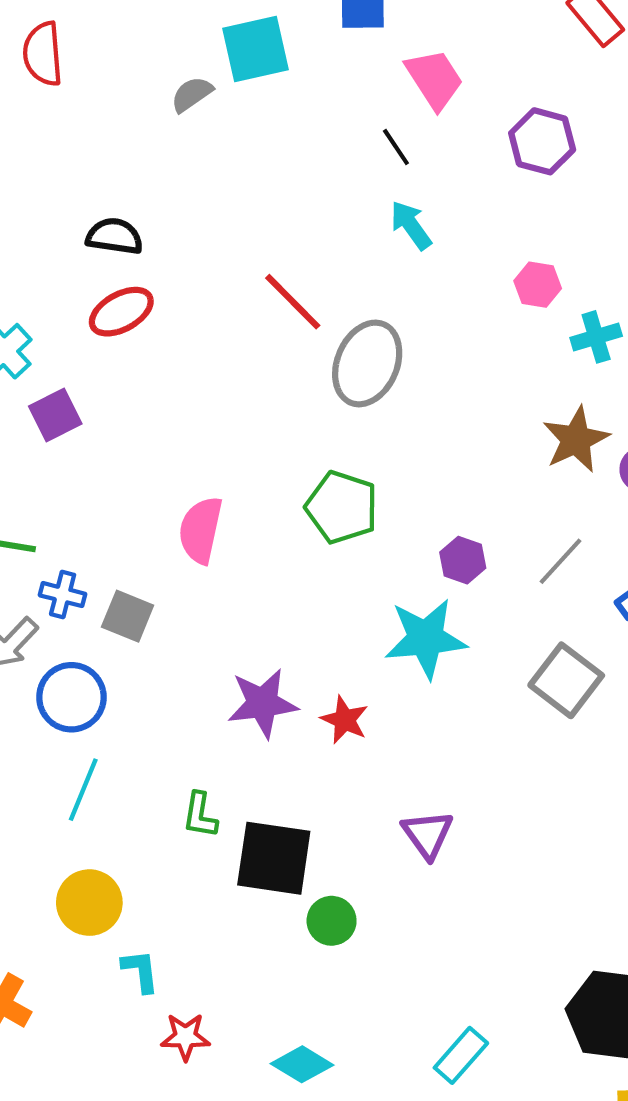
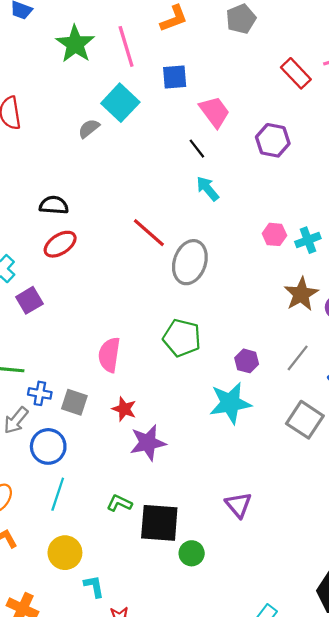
cyan square: (256, 49) -> (120, 103), turned -30
pink hexagon: (538, 285) -> (274, 234), moved
red star: (345, 720) -> (124, 409), moved
green L-shape: (200, 815) -> (119, 503), turned 110

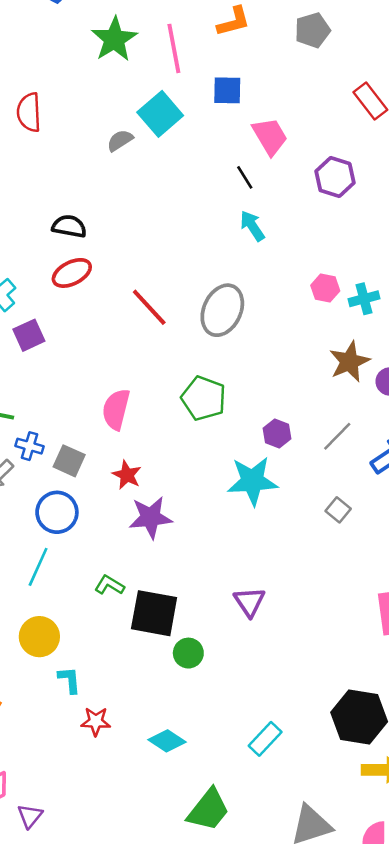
red line: (149, 233) -> (149, 307), moved
gray square: (305, 420) -> (338, 510), size x0.6
blue circle: (48, 446) -> (57, 512), moved

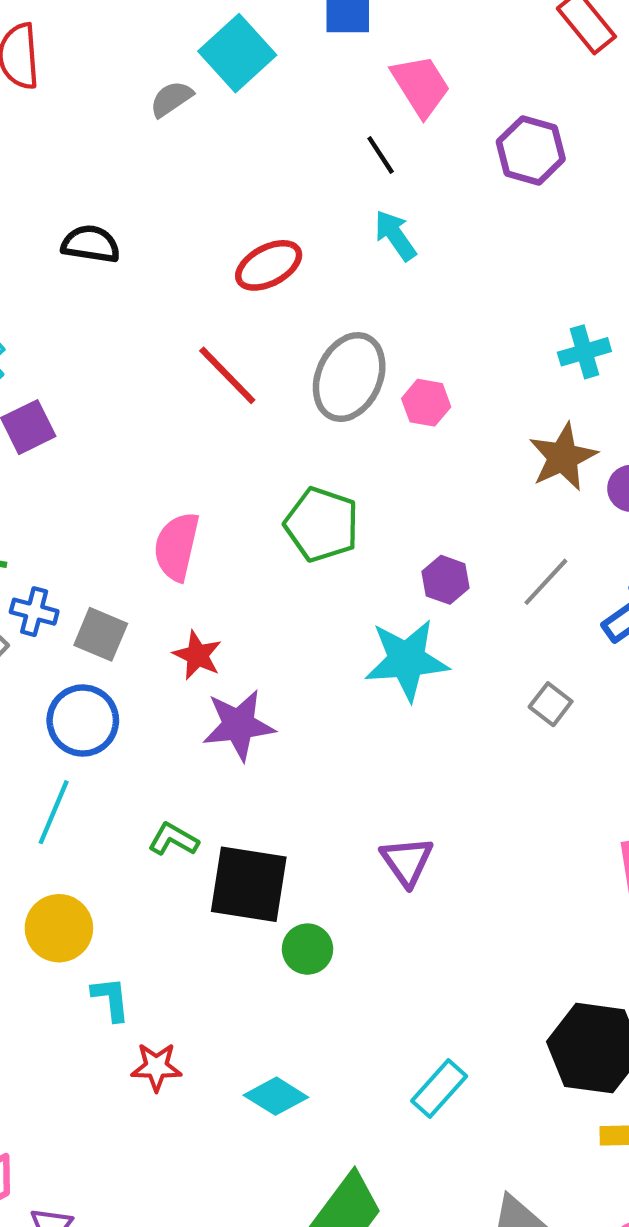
red ellipse: (72, 273) -> (269, 265), moved
pink hexagon: (325, 288) -> (426, 403), moved

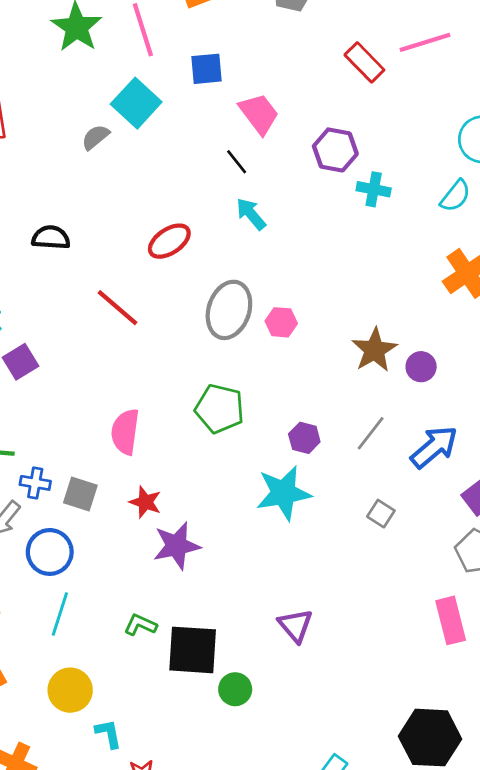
cyan cross: (584, 352) -> (374, 189), moved, turned 32
red line: (227, 375) -> (118, 308), moved
blue circle: (83, 721) -> (50, 552), moved

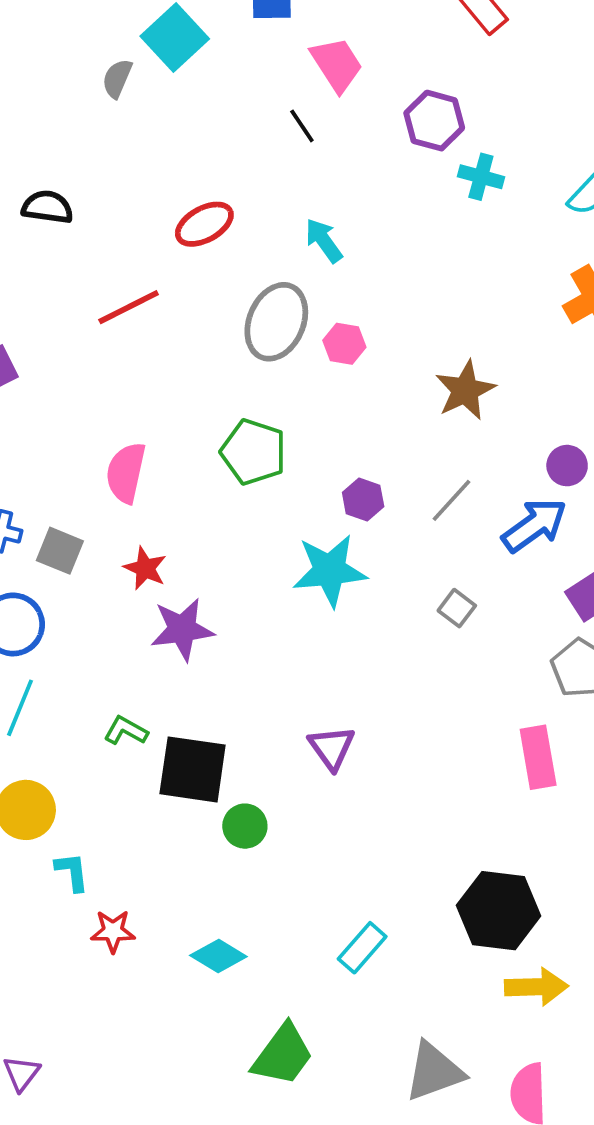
gray semicircle: (95, 137) -> (117, 78), turned -32
cyan arrow: (251, 214) -> (324, 241), moved
red line: (118, 308) -> (129, 307), turned -72
purple circle: (421, 367) -> (567, 466), moved

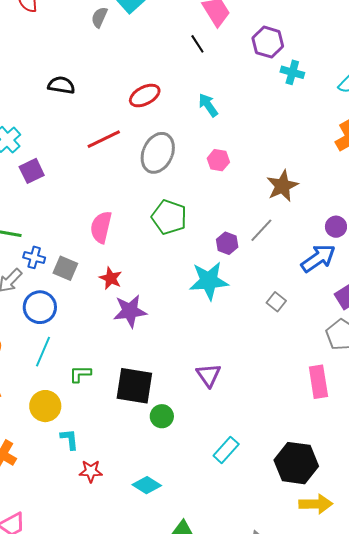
gray ellipse: (276, 322) -> (158, 153), moved
gray line: (452, 500) -> (261, 230), moved
green L-shape: (126, 731) -> (80, 374), moved, turned -30
cyan rectangle: (362, 948) -> (226, 450), moved

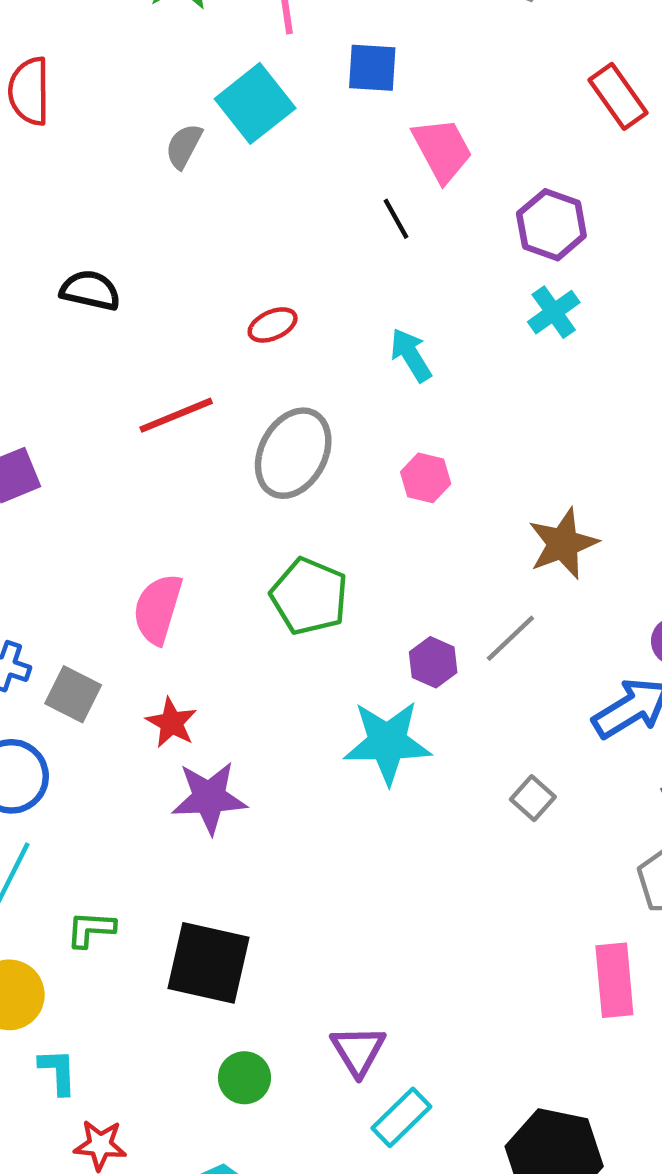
cyan cross: (292, 72) -> (554, 312), moved, turned 35
red ellipse: (145, 96) -> (273, 325), size x0.7
purple triangle: (209, 375) -> (358, 1050), moved
green circle: (162, 416) -> (244, 1078), moved

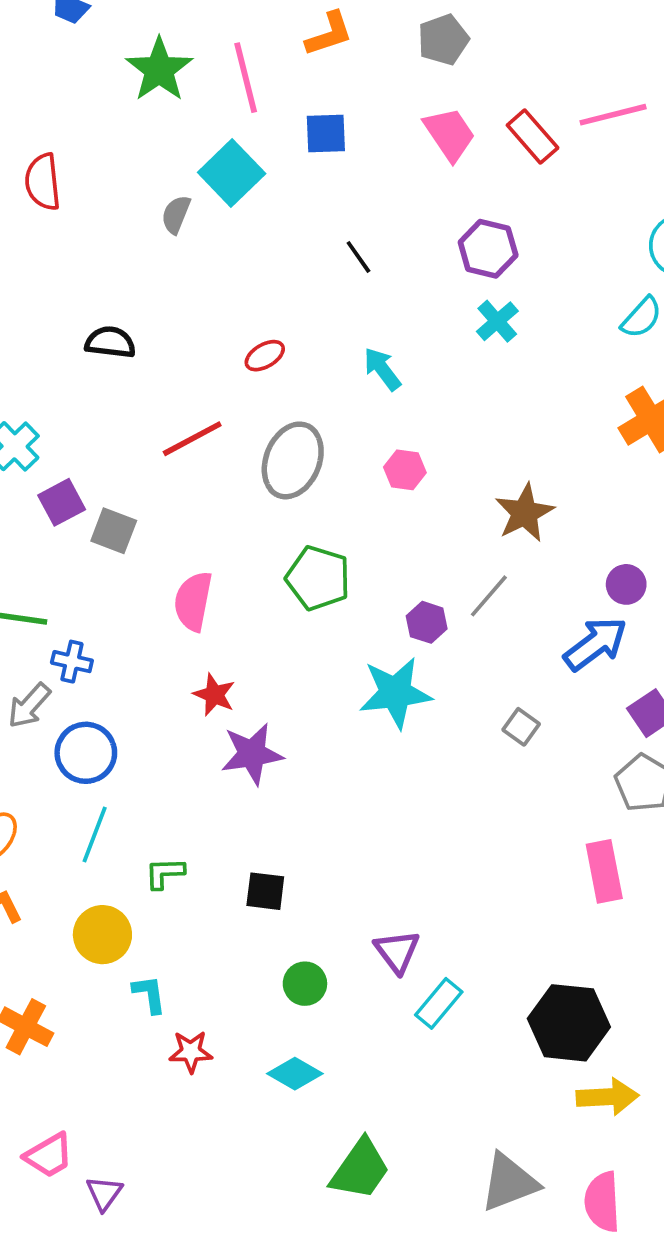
pink trapezoid: (442, 150) -> (450, 134), moved
gray square: (73, 694) -> (114, 531), moved
black square: (208, 963) -> (265, 891), size x0.6

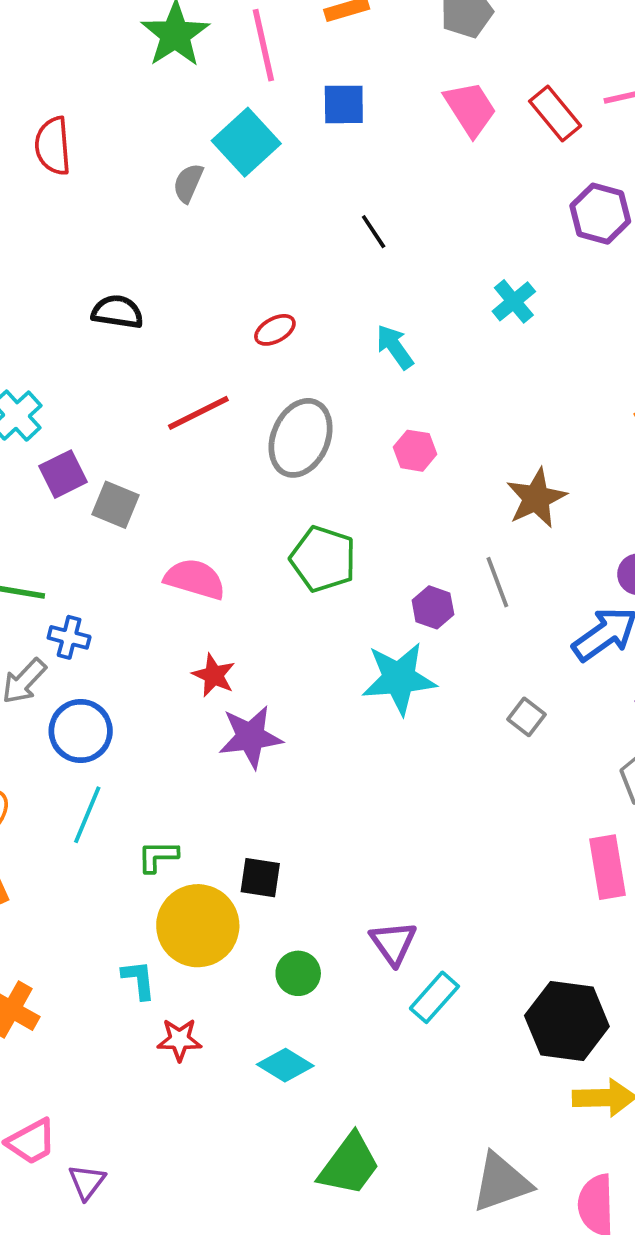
purple hexagon: (488, 249) -> (600, 214), moved
gray line: (489, 596) -> (497, 582), turned -63
pink semicircle: (193, 601) -> (195, 579), turned 94
yellow circle: (102, 935) -> (198, 926), moved, size x1.4

